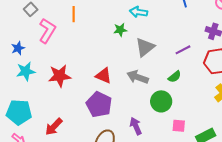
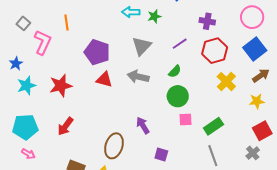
green star: (120, 30) -> (154, 16), moved
green circle: (161, 101) -> (178, 96), moved
purple pentagon: (99, 104) -> (97, 52), moved
red arrow: (54, 127) -> (65, 126), moved

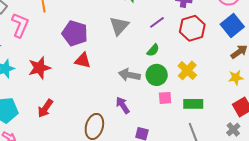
gray arrow: (138, 77) -> (129, 75), moved
yellow cross: (226, 82) -> (187, 70), moved
green rectangle: (213, 126) -> (193, 104), turned 36

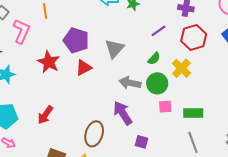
gray triangle: (119, 26) -> (114, 49), moved
red triangle: (83, 60) -> (84, 68), turned -42
red star: (39, 68) -> (49, 62), moved, turned -30
yellow cross: (187, 70) -> (181, 68), moved
purple arrow: (123, 105) -> (123, 113), size x1.4

